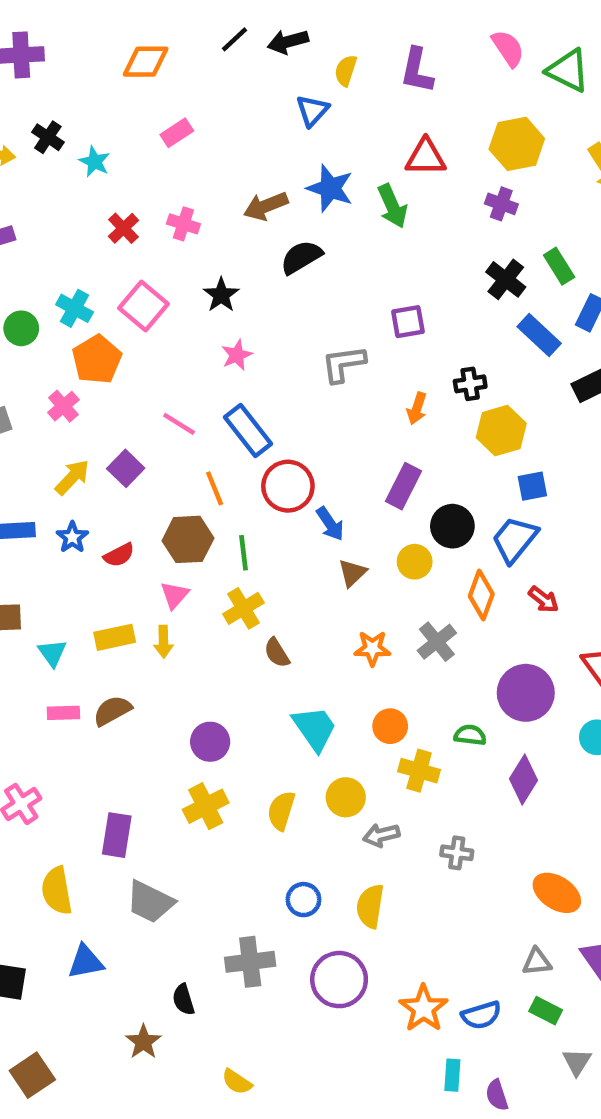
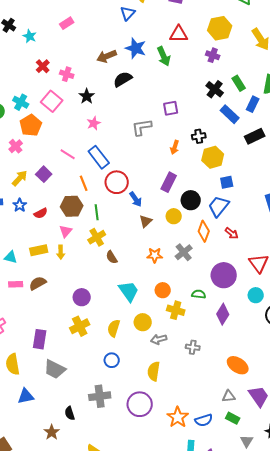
pink cross: (183, 224) -> (67, 74), moved
cyan triangle: (52, 653) -> (11, 257), turned -40
blue circle: (303, 900) -> (112, 360), moved

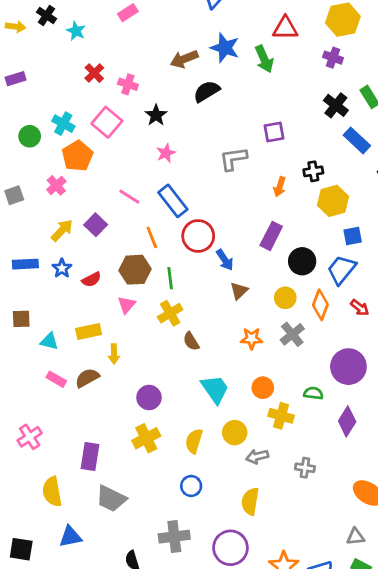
yellow circle: (174, 216) -> (285, 298), moved
yellow arrow: (61, 252) -> (114, 354), moved
pink rectangle: (16, 284) -> (56, 379), turned 32

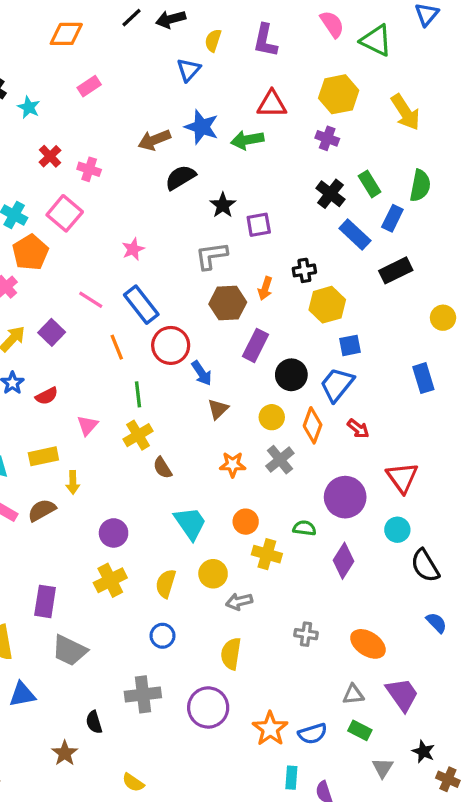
green arrow: (264, 59) -> (247, 140), turned 104
black star: (156, 115) -> (223, 205), moved
brown hexagon: (135, 270) -> (228, 303), moved
gray cross: (305, 468) -> (306, 634), moved

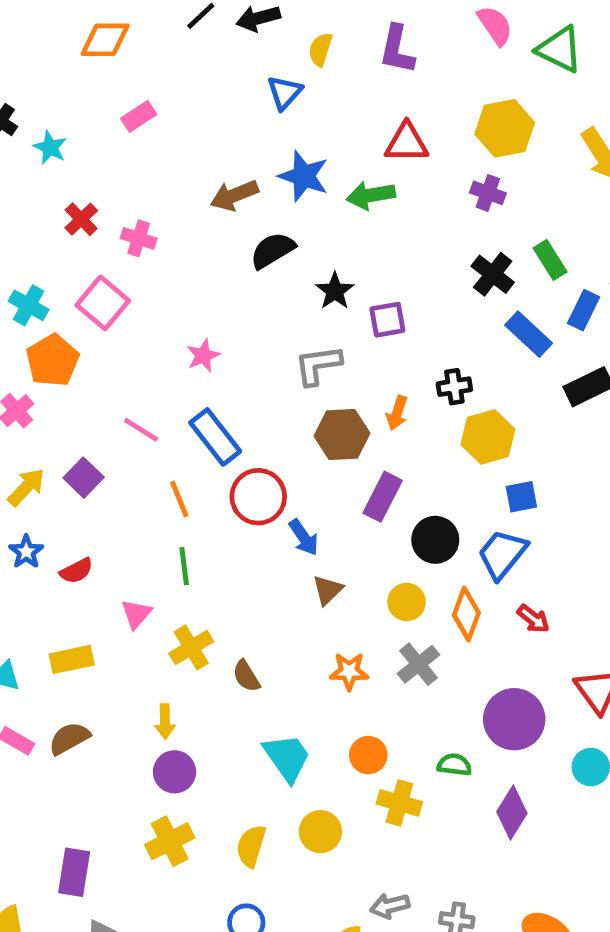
green line: (138, 394) -> (184, 566), moved
yellow cross: (138, 435) -> (191, 647), moved
yellow arrow: (73, 482) -> (165, 722), moved
gray arrow: (239, 601) -> (390, 906), moved

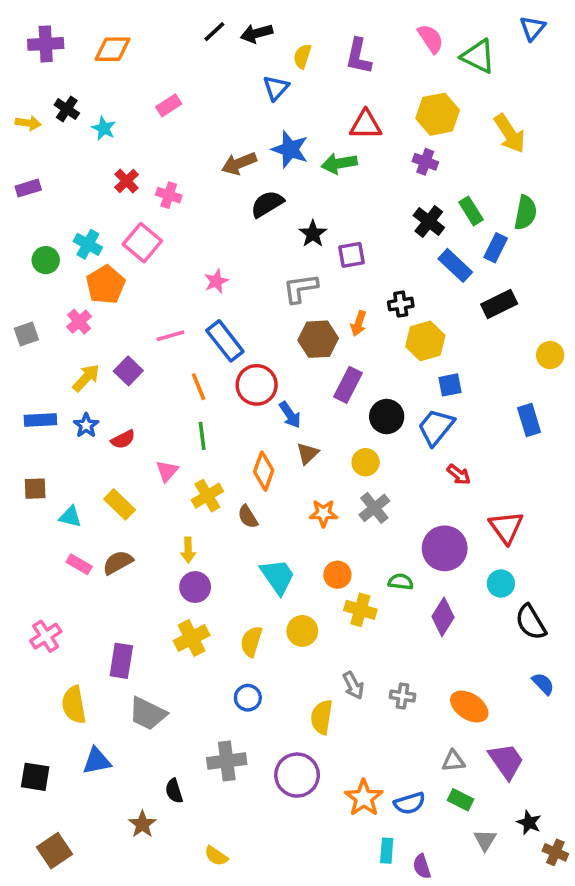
orange diamond: (105, 40) -> (112, 49), moved
pink line: (141, 430) -> (170, 336), turned -48
orange diamond: (466, 614) -> (264, 471), moved
yellow rectangle: (72, 659) -> (120, 504), turned 56
gray arrow: (390, 906) -> (353, 685), turned -104

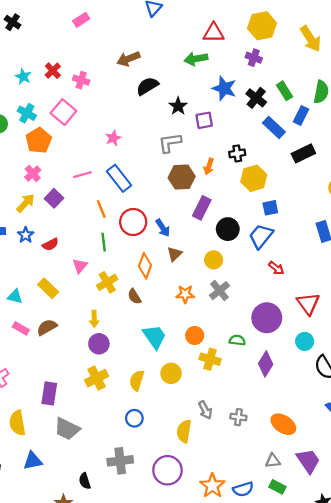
cyan star: (104, 128) -> (23, 77), moved
blue star: (290, 149) -> (224, 88), moved
pink cross: (79, 322) -> (33, 174), moved
red circle: (257, 385) -> (133, 222), moved

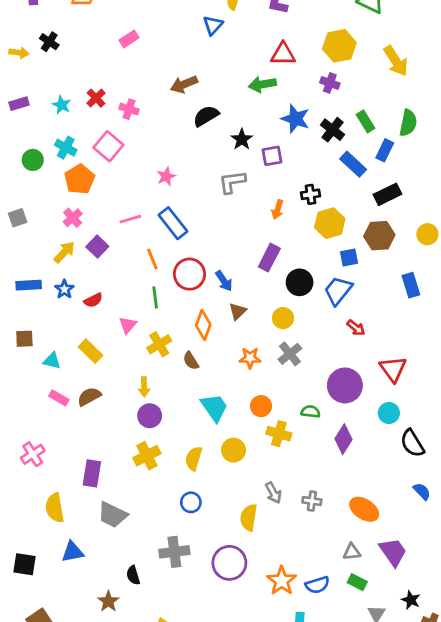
brown hexagon: (182, 177) -> (379, 236), moved

